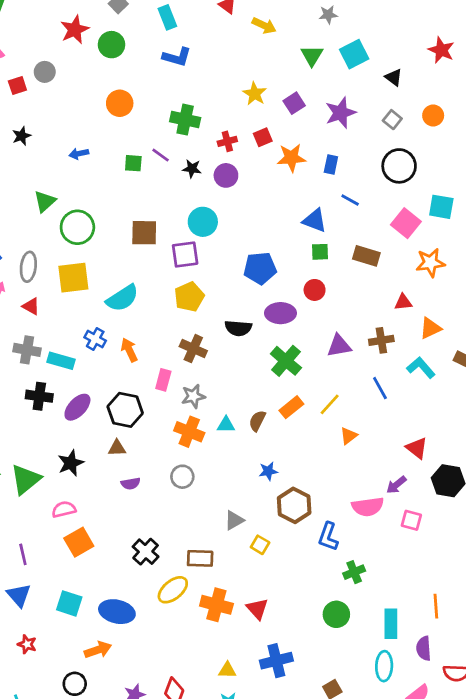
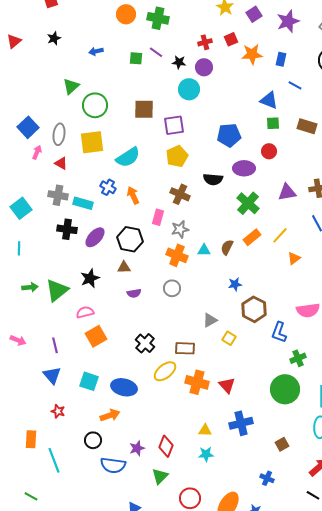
green cross: (185, 120) -> (158, 18), moved
cyan circle: (203, 222) -> (189, 89), moved
green circle: (336, 614) -> (285, 389), size x1.5

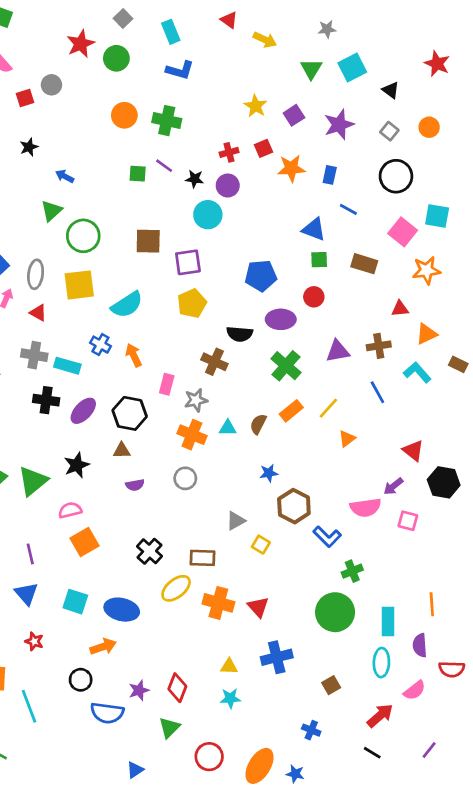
blue arrow: (96, 51) -> (65, 176), moved, turned 40
brown cross: (180, 194) -> (214, 362), moved
blue L-shape: (279, 332) -> (327, 537), turned -65

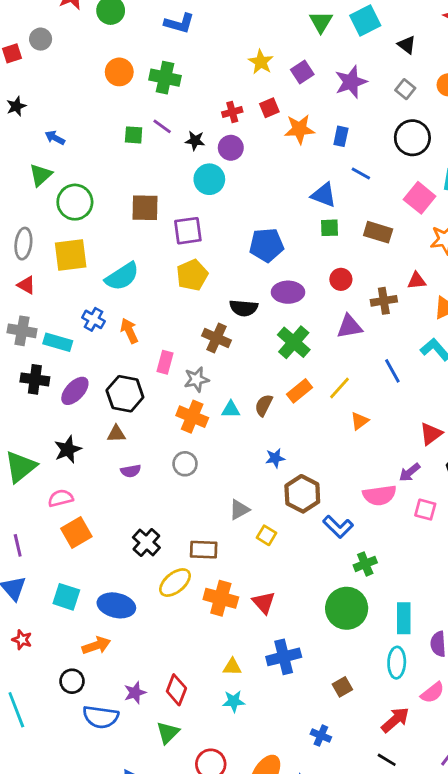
red circle: (314, 297) -> (341, 279), moved
brown cross: (379, 346) -> (384, 301), moved
red triangle: (413, 451) -> (431, 434), turned 45

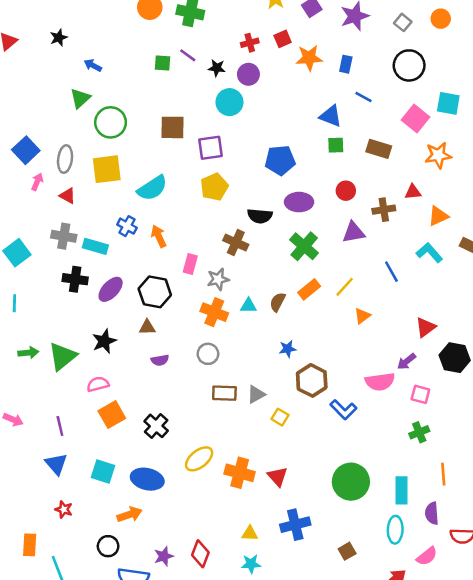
black cross: (146, 542) -> (156, 426), moved
brown rectangle: (204, 550) -> (224, 393), moved
green cross: (365, 564) -> (419, 432), moved

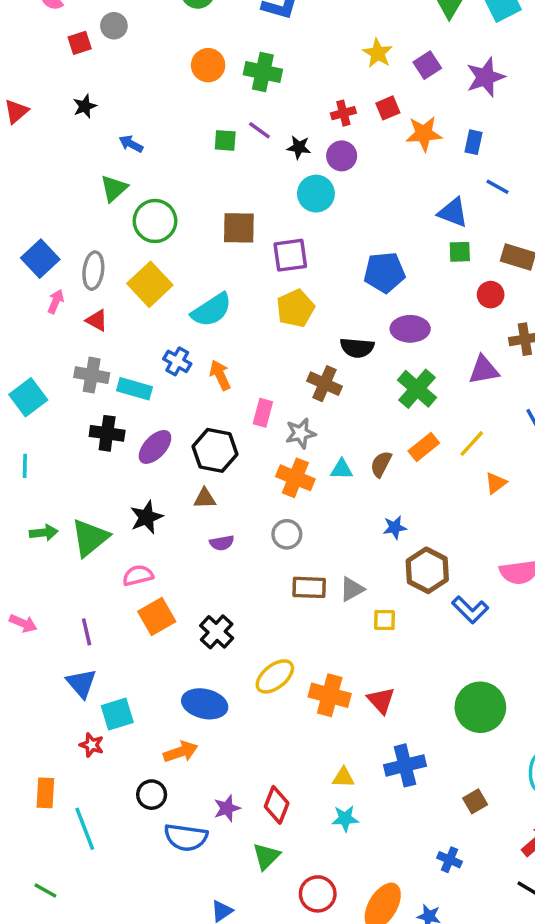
yellow square: (107, 169) -> (150, 284), turned -36
red circle: (346, 191) -> (491, 295), moved
yellow square: (280, 417) -> (384, 620), turned -30
cyan square: (103, 472) -> (117, 714), moved, turned -35

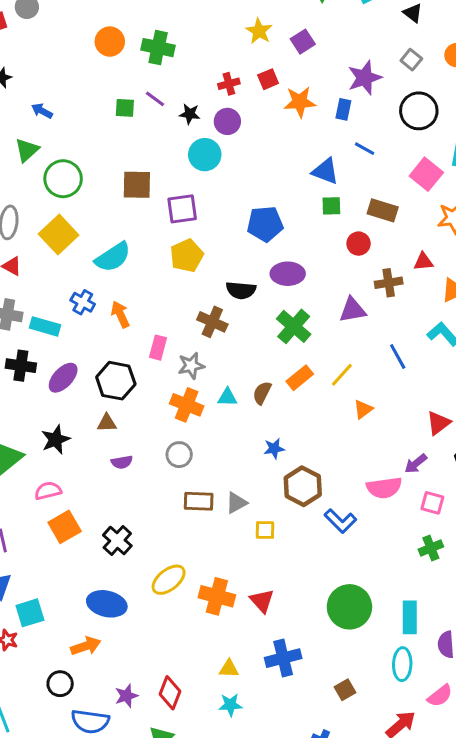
purple star: (485, 77) -> (365, 78), moved

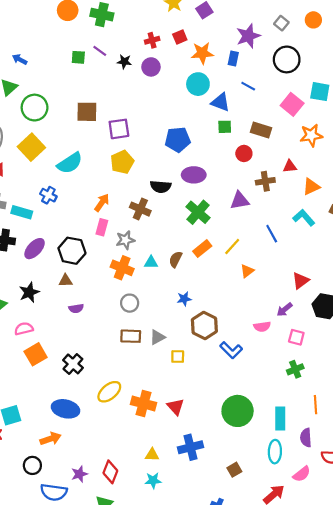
cyan circle: (205, 155) -> (198, 84), moved
orange arrow: (120, 314) -> (102, 203), moved, turned 60
gray circle: (179, 455) -> (130, 303), moved
pink semicircle: (384, 488) -> (262, 327), size x0.7

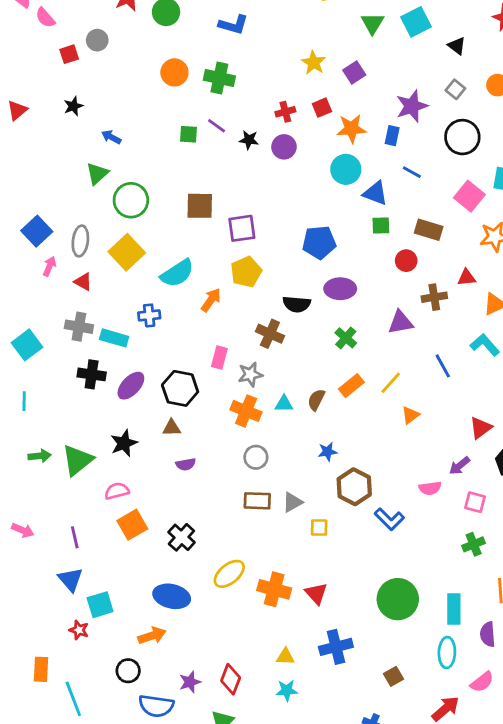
blue cross: (48, 195) -> (149, 315), turned -35
orange arrow: (102, 203) -> (211, 300), moved
green cross: (198, 212) -> (346, 338), size x0.7

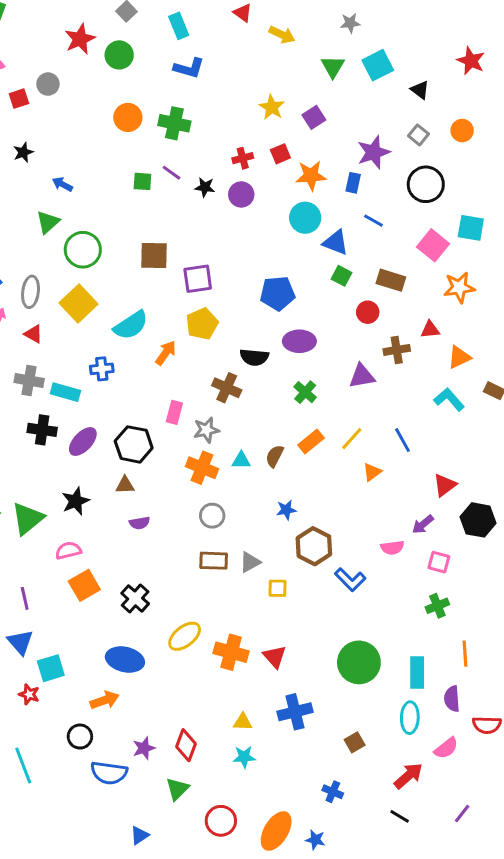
green square: (381, 226) -> (342, 276), turned 30
blue line: (443, 366) -> (403, 440), moved

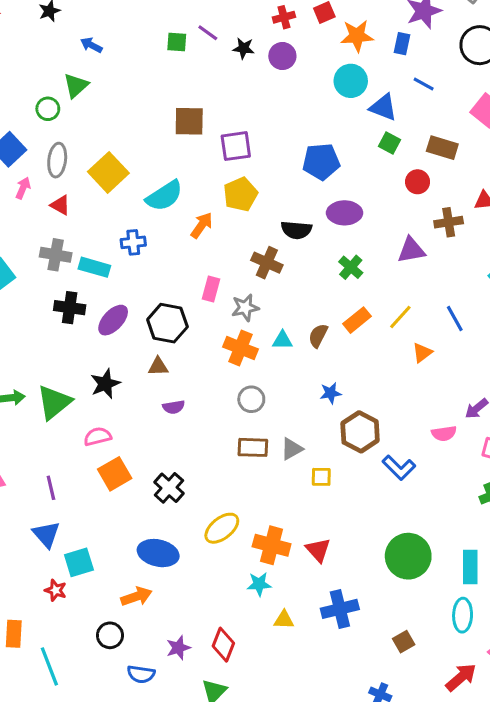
green circle: (83, 250) -> (48, 109), moved, size x0.6
cyan star: (244, 757) -> (259, 584), moved
blue semicircle: (109, 773) -> (141, 674), size x0.7

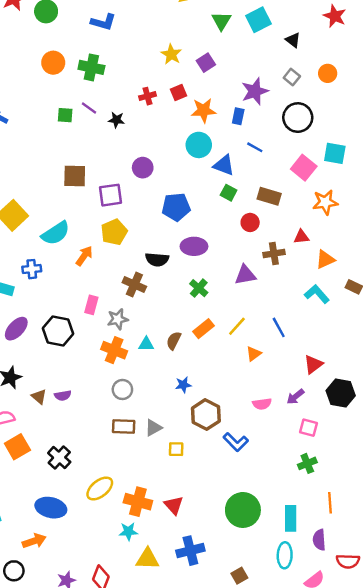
purple circle: (282, 56) -> (143, 168), moved
brown triangle: (158, 367) -> (39, 397), moved, turned 42
pink semicircle: (444, 433) -> (262, 404), moved
yellow triangle: (284, 620) -> (147, 559), size x1.5

